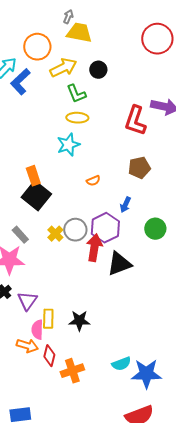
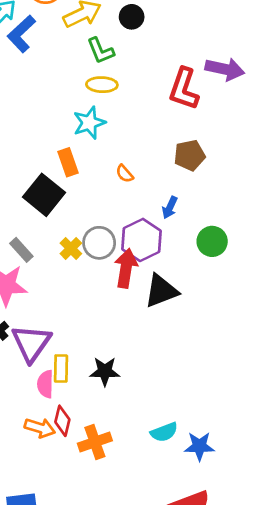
orange rectangle: (33, 176) -> (68, 162), moved
orange semicircle: (93, 181) -> (125, 174), turned 72
purple triangle: (27, 301) -> (31, 343), size x1.4
orange arrow: (27, 346) -> (40, 428), moved
blue star: (146, 374) -> (199, 446), size x0.7

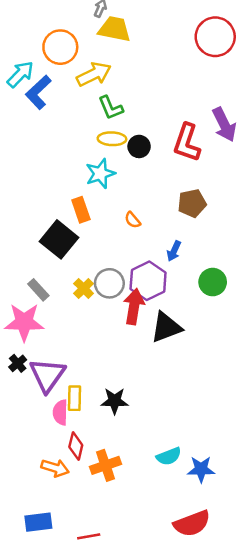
black circle: (132, 17) -> (139, 146), moved
purple arrow: (225, 69) -> (224, 125), turned 52
orange arrow: (40, 428) -> (55, 468), moved

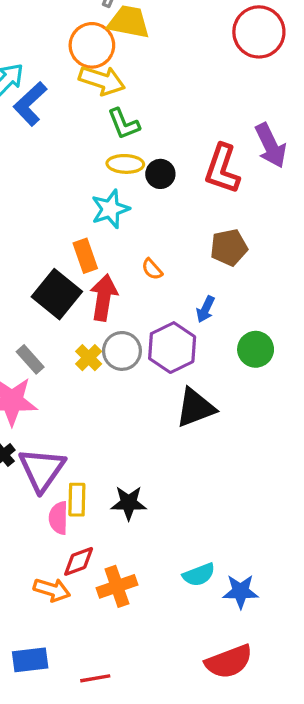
orange circle: (60, 47) -> (92, 45), moved
yellow arrow: (94, 74) -> (102, 80), turned 44
red arrow: (134, 307) -> (104, 298), moved
red diamond: (76, 446) -> (79, 561), turned 56

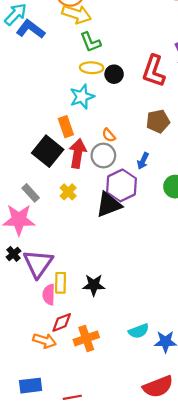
blue L-shape: (30, 104) -> (31, 29), turned 80
gray circle: (122, 351) -> (103, 155), moved
black triangle: (195, 408) -> (109, 205), moved

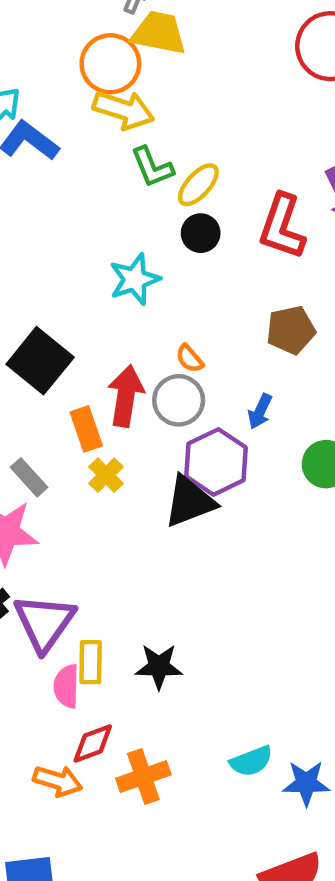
yellow ellipse: (92, 68) -> (198, 185), moved, turned -50
orange rectangle: (66, 127) -> (86, 429), moved
black square: (48, 151) -> (40, 361), moved

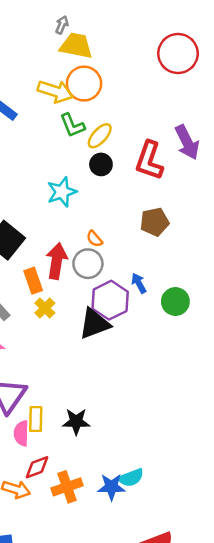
orange circle: (110, 64) -> (84, 84), moved
blue arrow: (260, 411) -> (139, 283), moved, turned 126
blue star: (306, 783) -> (111, 487), moved

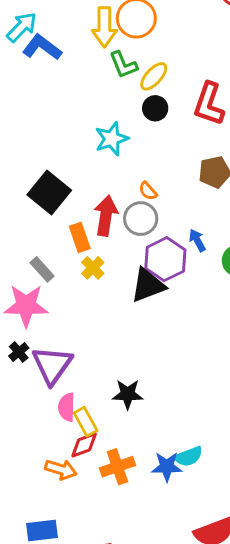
yellow arrow: (55, 91) -> (104, 27), turned 72
yellow rectangle: (36, 419) -> (86, 422), moved, turned -30

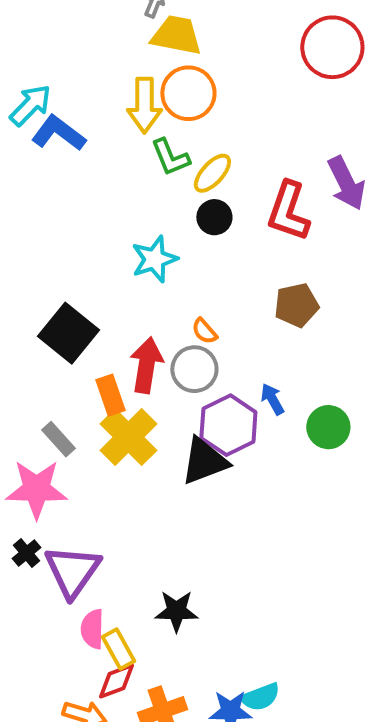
yellow cross: (93, 268) -> (128, 437), size x1.8

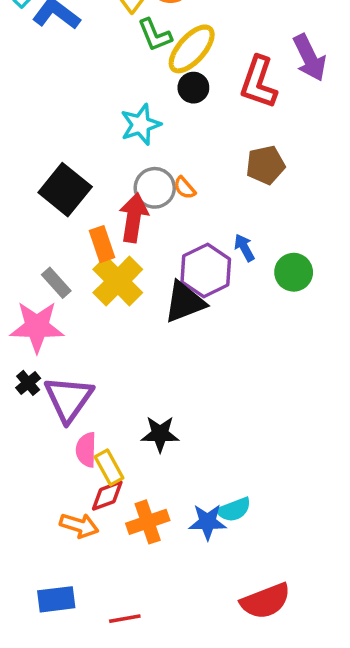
yellow ellipse: (212, 173) -> (192, 49), size x1.4
gray circle: (194, 369) -> (155, 188), moved

